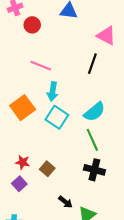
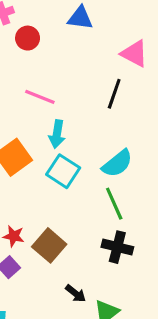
brown square: (47, 169) -> (49, 245), size x1.5

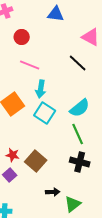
red circle: (28, 38) -> (22, 37), moved
black line: (114, 94) -> (78, 63), turned -66
black arrow: (76, 293) -> (53, 192), turned -40

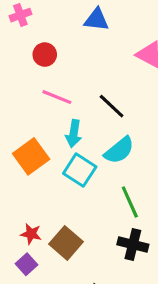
black line: (78, 63) -> (112, 106), moved
cyan semicircle: (80, 108) -> (119, 150), moved

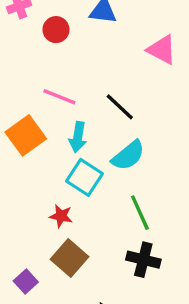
red circle: (45, 55) -> (56, 30), moved
orange square: (31, 156) -> (26, 135), moved
red star: (31, 234) -> (61, 216), moved

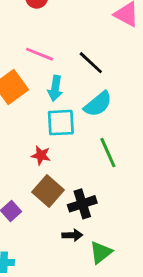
cyan square: (85, 177) -> (61, 123), turned -36
black cross: (143, 260) -> (82, 204), moved, turned -32

